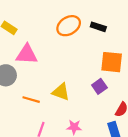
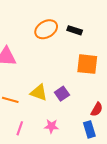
purple square: (99, 86) -> (62, 94), moved

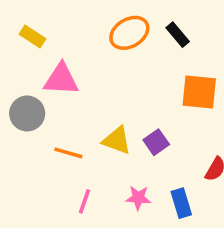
black rectangle: (75, 30) -> (178, 35), turned 32
blue rectangle: (89, 129) -> (181, 203), moved

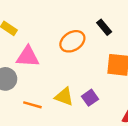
orange ellipse: (129, 33) -> (72, 41), moved

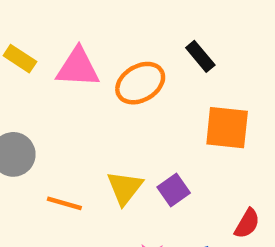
pink triangle: (28, 57) -> (78, 68), moved
yellow triangle: (64, 97) -> (125, 188), turned 48

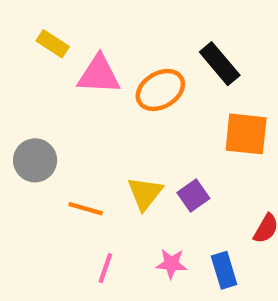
black rectangle: (200, 56) -> (220, 64), size x1.4
yellow rectangle: (20, 59) -> (53, 44), moved

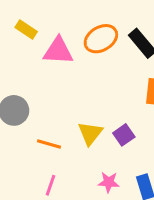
orange ellipse: (160, 90) -> (101, 39), moved
pink line: (105, 268) -> (51, 185), moved

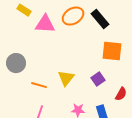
purple square: (124, 135) -> (98, 79), moved

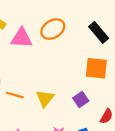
black rectangle: (100, 19) -> (99, 32), moved
orange line: (39, 85) -> (15, 95), moved

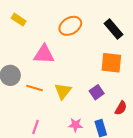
pink triangle: (21, 38) -> (44, 54), moved

